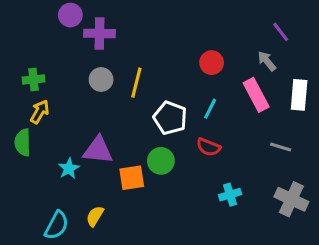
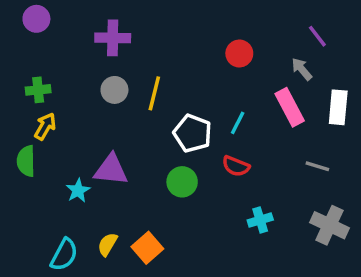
purple circle: (70, 15) -> (36, 19), moved
red circle: (212, 63) -> (239, 54), moved
orange square: (132, 178) -> (147, 248), moved, turned -32

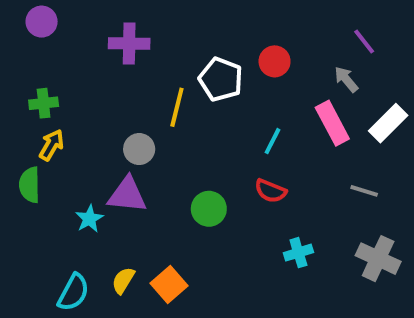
gray circle: (114, 90) -> (139, 149), moved
white rectangle: (338, 107) -> (388, 123), turned 40
white pentagon: (193, 133) -> (221, 79), moved

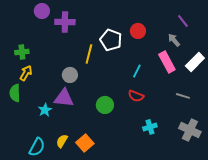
purple circle: (42, 22) -> (42, 11), moved

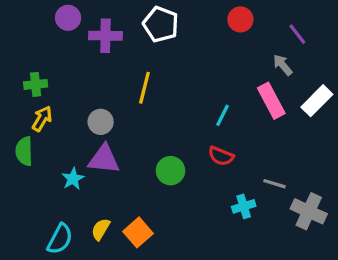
red circle: (138, 31) -> (240, 19), moved
white pentagon: (111, 40) -> (161, 24), moved
gray circle: (70, 75) -> (101, 122), moved
gray line: (183, 96) -> (275, 184), moved

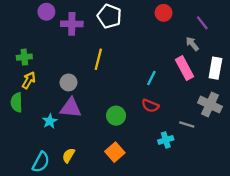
white rectangle: (317, 101) -> (215, 68), turned -35
gray cross: (309, 211) -> (210, 105), moved
orange square: (138, 232) -> (115, 152), moved

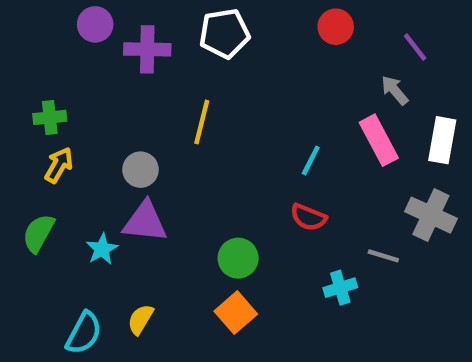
white pentagon: (109, 16) -> (224, 33), turned -30
green semicircle: (17, 102) -> (38, 233), moved, turned 30
green circle: (116, 116) -> (238, 258), moved

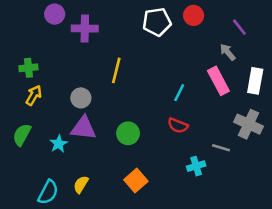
white pentagon: (224, 33) -> (157, 22), moved
green circle: (238, 258) -> (128, 133), moved

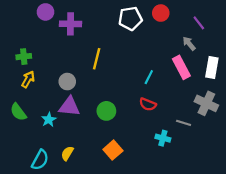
green semicircle: (22, 135) -> (18, 112), turned -66
cyan cross: (196, 166) -> (163, 138), turned 32

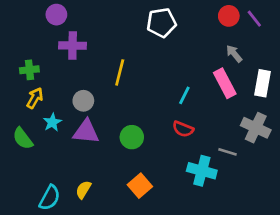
red circle: (161, 13) -> (229, 16), moved
purple line: (199, 23) -> (254, 19), moved
purple cross: (71, 24) -> (73, 46), moved
cyan star: (49, 120) -> (52, 122), moved
cyan cross: (163, 138) -> (202, 171), size x1.5

